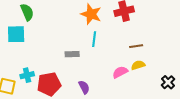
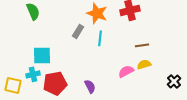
cyan square: (16, 34) -> (42, 55), moved
gray rectangle: (72, 54) -> (78, 31), moved, turned -56

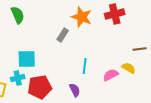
cyan line: (100, 38) -> (85, 66), moved
brown line: (142, 45) -> (140, 49), moved
yellow semicircle: (144, 64) -> (129, 68), turned 48

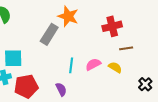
red cross: (115, 14) -> (112, 26), moved
gray rectangle: (63, 35) -> (49, 34), size x1.5
pink semicircle: (111, 75) -> (93, 64), moved

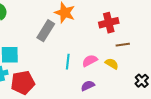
purple semicircle: (61, 89) -> (88, 86), moved, turned -88

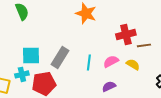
red cross: (109, 23) -> (126, 34), moved
gray rectangle: (46, 31) -> (60, 57), moved

